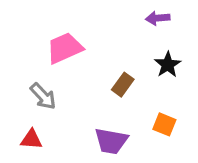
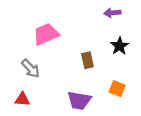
brown rectangle: (123, 85) -> (87, 60), turned -49

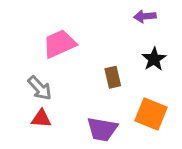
orange square: (117, 89) -> (151, 114), size x1.5
red triangle: (22, 99) -> (41, 119), moved

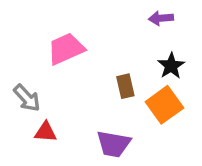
gray arrow: (40, 88) -> (27, 98), moved
orange square: (151, 114) -> (164, 105), moved, turned 32

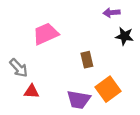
black star: (171, 66) -> (124, 36), moved, turned -30
orange square: (164, 105) -> (108, 89), moved

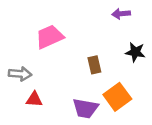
black star: (124, 36) -> (135, 52), moved
gray arrow: (19, 68) -> (20, 74), turned -42

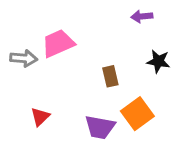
gray arrow: (20, 74) -> (24, 58), moved
red triangle: (34, 99) -> (40, 117), turned -48

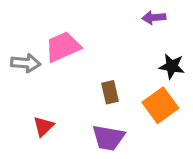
brown rectangle: (110, 76) -> (110, 92), moved
orange square: (137, 114) -> (160, 105), moved

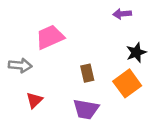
gray arrow: (26, 63) -> (20, 65), moved
black star: (172, 66) -> (136, 53), turned -30

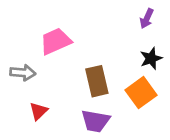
purple arrow: (122, 14) -> (147, 19), moved, turned -60
brown rectangle: (87, 73) -> (97, 81), size x1.5

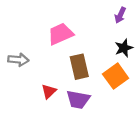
pink trapezoid: (56, 41) -> (61, 34), moved
red triangle: (38, 111) -> (49, 91), moved

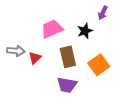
black star: (124, 48) -> (85, 31), moved
red triangle: (49, 91) -> (35, 58), moved

